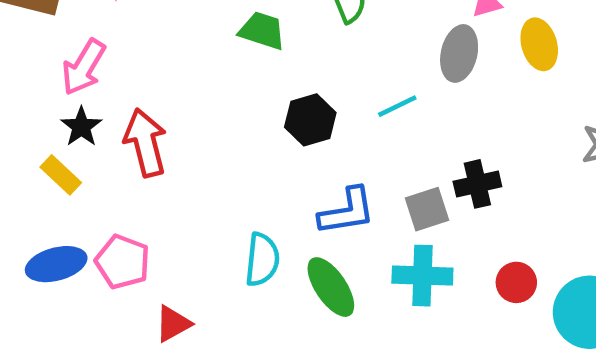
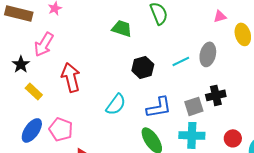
gray ellipse: (459, 53) -> (208, 54), moved
black star: (81, 127) -> (21, 64), moved
cyan semicircle: (262, 260) -> (116, 104), moved, turned 30
blue ellipse: (56, 264) -> (32, 130), turned -40

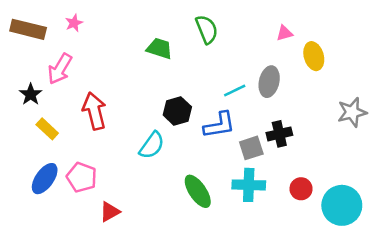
black hexagon: (143, 67) -> (177, 111), moved
blue L-shape: (159, 107) -> (219, 125), moved

